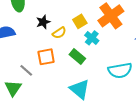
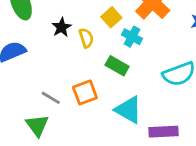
yellow semicircle: (59, 33) -> (86, 38), turned -64
orange square: (46, 57) -> (85, 92), moved

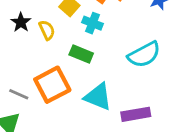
orange square: (85, 92) -> (52, 85), size x1.4

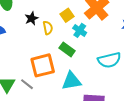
gray line: (19, 94) -> (27, 84), moved
cyan triangle: (98, 97) -> (71, 81), turned -45

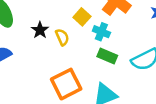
green rectangle: (67, 49) -> (107, 56), moved

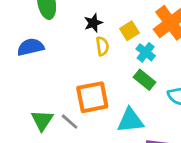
black star: (40, 30) -> (93, 23), moved

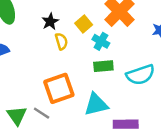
green rectangle: (144, 80) -> (103, 66), turned -36

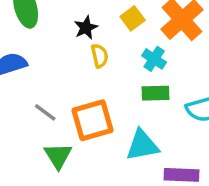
yellow square: (84, 24) -> (133, 18), moved
gray line: (42, 113) -> (45, 112), moved
green triangle: (17, 116) -> (58, 156), moved

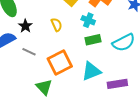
black star: (86, 28) -> (25, 26), moved
gray line: (45, 112) -> (29, 52), moved

